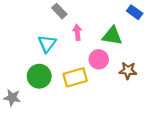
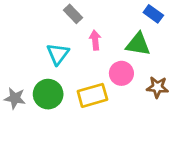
blue rectangle: (135, 12) -> (153, 14), moved
gray star: (12, 98) -> (15, 98), moved

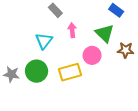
green triangle: (138, 44) -> (105, 33), turned 36
brown star: (157, 87) -> (126, 50), moved

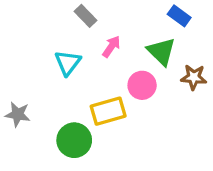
pink arrow: (72, 30) -> (111, 47), turned 40
green circle: (37, 71) -> (74, 140), moved

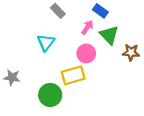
blue rectangle: (179, 16) -> (100, 11), moved
pink arrow: (111, 47) -> (87, 27), moved
pink circle: (142, 85) -> (86, 53), moved

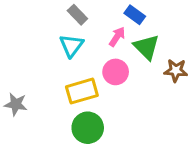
cyan triangle: (46, 43) -> (72, 46), moved
yellow rectangle: (73, 75) -> (82, 91), moved
green circle: (50, 95) -> (88, 128), moved

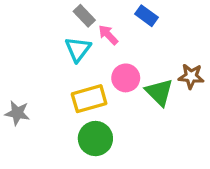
pink arrow: (117, 37) -> (108, 35), moved, turned -78
green triangle: (146, 47) -> (159, 92), moved

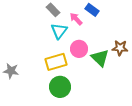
pink arrow: (108, 35) -> (76, 19), moved
cyan triangle: (78, 49) -> (59, 31), moved

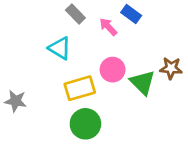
cyan triangle: (59, 31) -> (60, 48), moved, turned -36

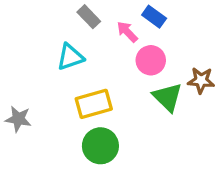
cyan triangle: (60, 48) -> (70, 57), turned -50
pink circle: (113, 70) -> (151, 60), moved

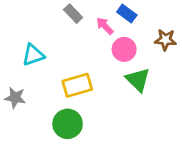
cyan triangle: (70, 57) -> (33, 55), moved
brown star: (201, 80) -> (165, 40), moved
green circle: (100, 146) -> (68, 124), moved

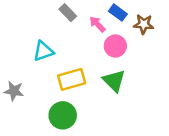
brown star: (165, 40) -> (144, 24), moved
cyan triangle: (33, 55) -> (43, 51), moved
green triangle: (138, 80) -> (114, 81), moved

